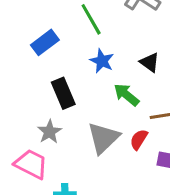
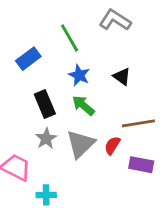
green arrow: (126, 95) -> (83, 105), moved
gray star: (49, 132) -> (46, 139), moved

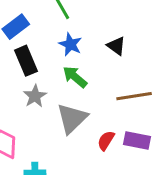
black rectangle: (45, 104) -> (26, 61), moved
gray star: (46, 139) -> (35, 96), moved
red semicircle: (112, 145) -> (106, 141), moved

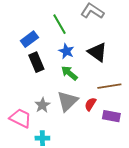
black triangle: (116, 46) -> (97, 52), size x1.5
gray star: (35, 96) -> (42, 105), moved
red semicircle: (106, 141) -> (90, 104), moved

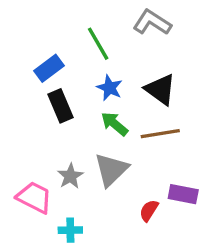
brown line: (109, 86) -> (160, 134), moved
red semicircle: (90, 104) -> (149, 211), moved

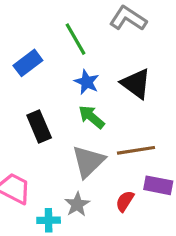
black rectangle: (61, 106) -> (39, 126), moved
brown line: (160, 134) -> (136, 150), moved
gray star: (70, 176) -> (77, 204), moved

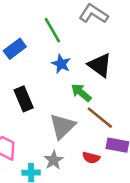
green arrow: (91, 117) -> (81, 93), moved
brown line: (136, 150) -> (100, 118), turned 48
red semicircle: (125, 201) -> (91, 158), turned -108

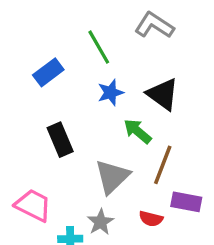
blue star: (61, 64) -> (111, 93), turned 30
brown line: (100, 118) -> (163, 165), turned 72

